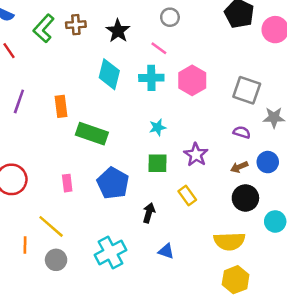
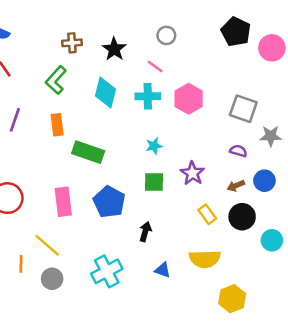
green L-shape: (44, 28) -> (56, 80), moved
pink rectangle: (67, 183) -> (63, 202), size x1.6
yellow rectangle: (187, 195) -> (207, 214), moved
yellow semicircle: (229, 241) -> (205, 259), moved

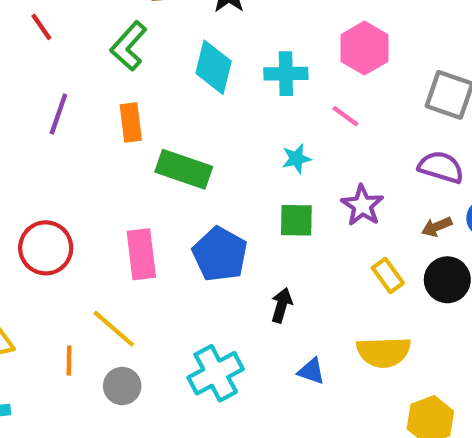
pink line: (155, 66) -> (345, 116), moved
pink hexagon: (189, 99) -> (364, 48), moved
purple semicircle: (238, 151) -> (441, 167), size x1.5

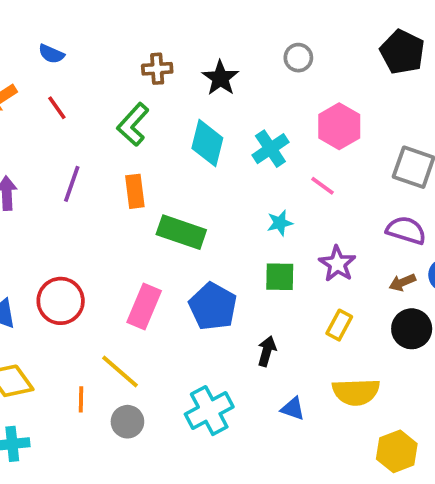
cyan cross: (286, 74) -> (270, 149), turned -33
pink rectangle: (141, 254) -> (144, 306), turned 30
yellow rectangle: (388, 276) -> (339, 325), moved, turned 64

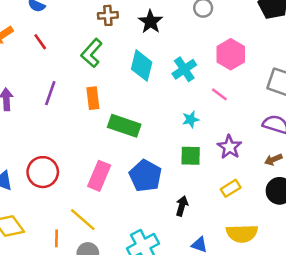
yellow rectangle: (339, 325) -> (231, 188), turned 30

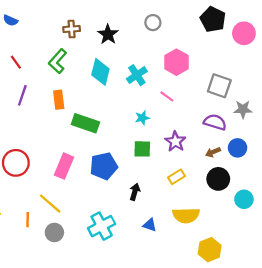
red line: (40, 42) -> (16, 62), moved
blue pentagon: (145, 176) -> (104, 166), turned 30

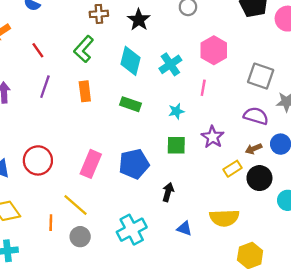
pink line: (167, 96) -> (203, 88), turned 64
green rectangle: (85, 123) -> (131, 104), moved, size x0.7
yellow rectangle: (176, 177) -> (233, 169), moved

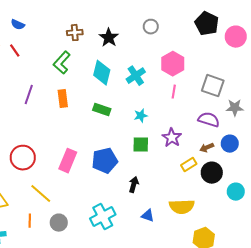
red line: (38, 50) -> (15, 51), moved
pink line: (203, 88) -> (174, 92), moved
yellow line: (75, 205) -> (41, 194), moved
orange line: (51, 223) -> (30, 221), moved

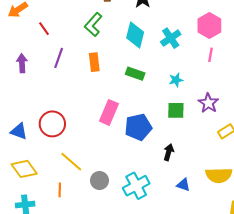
red line: (15, 51) -> (44, 29), moved
pink rectangle: (68, 161) -> (109, 112), moved
gray circle: (59, 223) -> (99, 180), moved

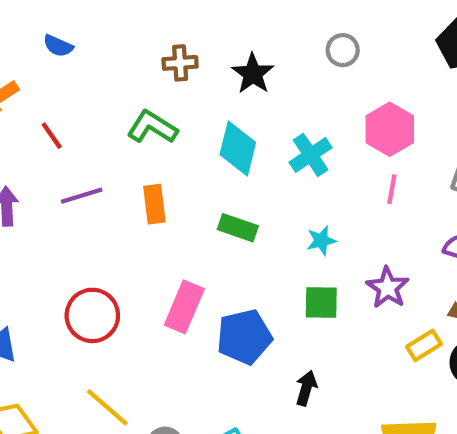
green L-shape: (93, 24) -> (152, 127), turned 80
purple line: (59, 58) -> (82, 196), turned 54
red circle: (52, 124) -> (92, 315), moved

